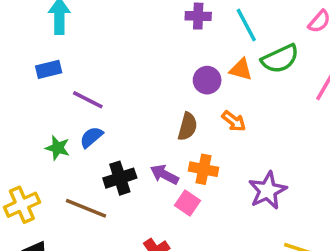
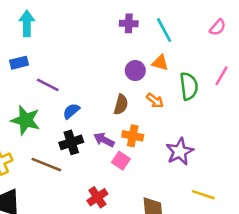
green semicircle: (280, 59) -> (189, 86), moved, turned -72
blue semicircle: (91, 137) -> (71, 111), moved
green star: (58, 148) -> (26, 120), size x1.6

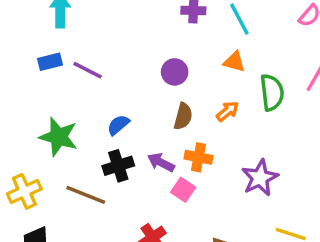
purple circle: (135, 71) -> (175, 72), moved
purple line: (48, 85) -> (88, 70), moved
orange arrow: (155, 101) -> (228, 111), turned -78

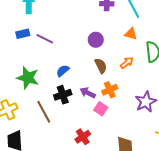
brown semicircle: (183, 116) -> (101, 66), turned -42
orange cross: (198, 157) -> (110, 90), turned -35
brown line: (86, 195) -> (44, 112), turned 40

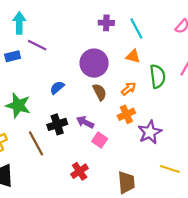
purple line: (45, 39) -> (37, 45), moved
purple circle: (96, 40) -> (94, 63), size x1.6
blue semicircle: (63, 71) -> (57, 88), moved
orange cross: (110, 90) -> (126, 114), moved

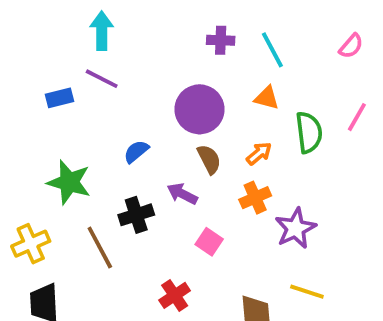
cyan arrow: (19, 23) -> (102, 31), moved
purple arrow: (85, 122) -> (182, 194), moved
yellow line: (170, 169) -> (307, 292), moved

